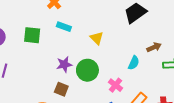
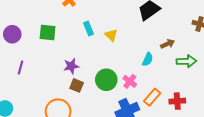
cyan rectangle: (64, 27) -> (88, 29), moved, turned 48
purple star: (64, 64) -> (71, 66), moved
green circle: (87, 70) -> (106, 80), moved

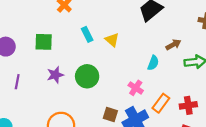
purple star: (71, 66) -> (55, 75), moved
green circle: (106, 80) -> (87, 76), moved
brown square: (77, 85) -> (110, 115), moved

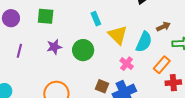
cyan rectangle: (87, 34) -> (96, 19), moved
yellow triangle: (112, 40) -> (118, 35), moved, size x1.5
cyan semicircle: (153, 63) -> (144, 42), size x1.5
orange rectangle: (161, 103) -> (162, 65), moved

